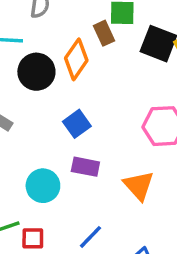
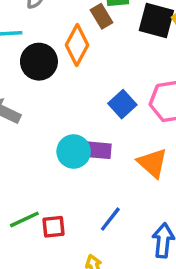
blue square: (77, 124) -> (122, 104), moved
cyan circle: (43, 186) -> (74, 151), moved

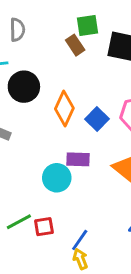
orange diamond: (77, 45) -> (64, 109), moved
cyan circle: (74, 151) -> (57, 178), moved
blue line: (110, 219) -> (80, 240), moved

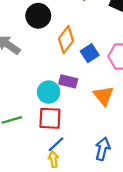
red square: (44, 227) -> (50, 118), moved, size x1.5

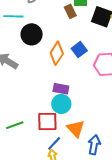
blue square: (90, 53) -> (79, 50), moved
cyan circle: (49, 92) -> (61, 104), moved
orange triangle: (104, 96) -> (76, 129), moved

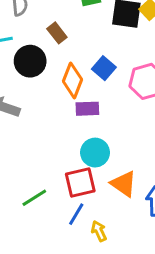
brown rectangle: (70, 11) -> (57, 33), moved
purple rectangle: (61, 89) -> (87, 109), moved
blue line: (54, 143) -> (76, 214), moved

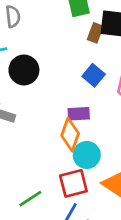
brown rectangle: (57, 33) -> (95, 33), moved, turned 60
orange diamond: (72, 80) -> (70, 135), moved

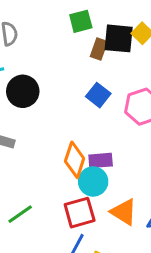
purple rectangle: (79, 114) -> (101, 160), moved
green line: (30, 199) -> (20, 214), moved

